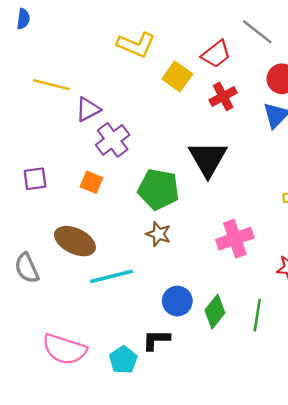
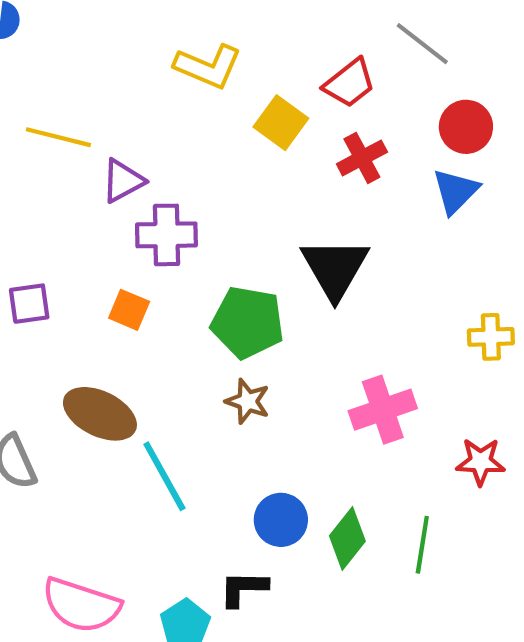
purple cross: (113, 140) -> (166, 235), turned 36
cyan line: (111, 276) -> (164, 476), turned 75

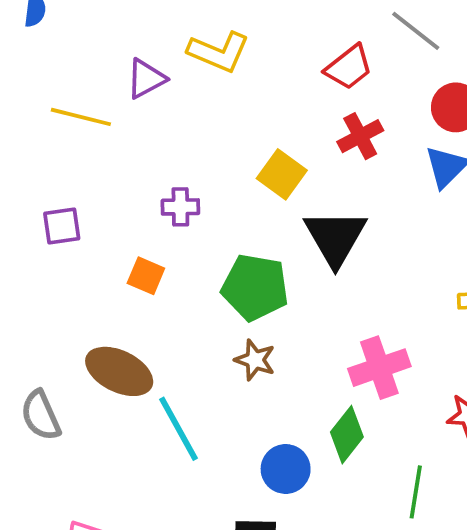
yellow square: (281, 123) -> (282, 174), moved
purple triangle: (123, 181) -> (146, 79), moved
purple cross: (166, 235) -> (180, 207), size x0.7
purple square: (29, 304) -> (62, 226), moved
green diamond: (347, 539) -> (347, 435), moved

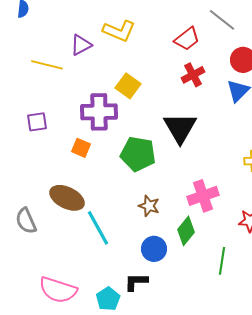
yellow square: (282, 174) -> (128, 86), moved
purple cross: (180, 207) -> (99, 112), size x1.8
brown star: (255, 360) -> (149, 206), moved

